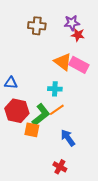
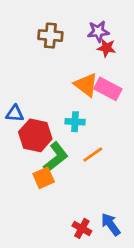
orange line: (57, 110) -> (93, 155), moved
red hexagon: (17, 111) -> (35, 135), moved
orange square: (32, 130) -> (44, 178), turned -35
blue arrow: (68, 138) -> (111, 224), moved

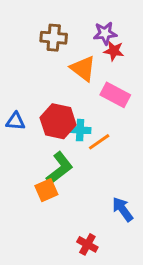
orange triangle: (86, 85) -> (83, 68), moved
red hexagon: (35, 135) -> (58, 121), moved
orange line: (93, 155) -> (99, 142), moved
blue arrow: (111, 224) -> (123, 209), moved

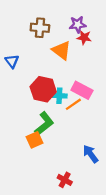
pink rectangle: (115, 95) -> (82, 90), moved
blue triangle: (16, 121) -> (12, 61), moved, turned 48

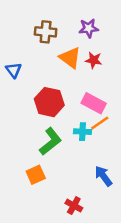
red star: (84, 37) -> (94, 60), moved
cyan cross: (59, 96) -> (82, 132), moved
orange line: (73, 104) -> (100, 123), moved
orange square: (35, 140) -> (36, 175), moved

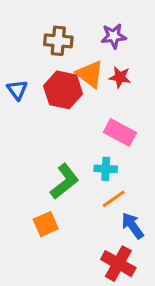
red hexagon: (49, 102) -> (63, 90), moved
orange line: (100, 123) -> (114, 199), moved
red cross: (74, 206) -> (118, 264), moved, size x1.5

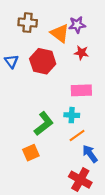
brown cross: (58, 41) -> (28, 23), moved
orange triangle: (90, 74) -> (60, 33), moved
pink rectangle: (120, 132) -> (81, 90), turned -30

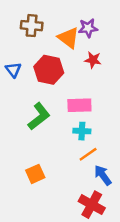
pink rectangle: (81, 90) -> (79, 105), moved
green L-shape: (44, 124) -> (39, 116), moved

